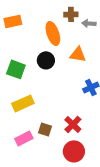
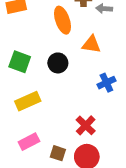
black circle: (46, 60) -> (58, 63), moved
brown square: (45, 129) -> (58, 153), moved

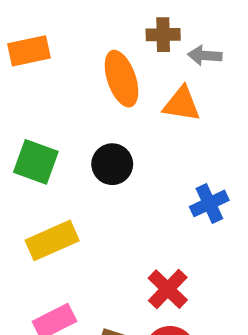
orange triangle: (91, 44) -> (182, 104), moved

